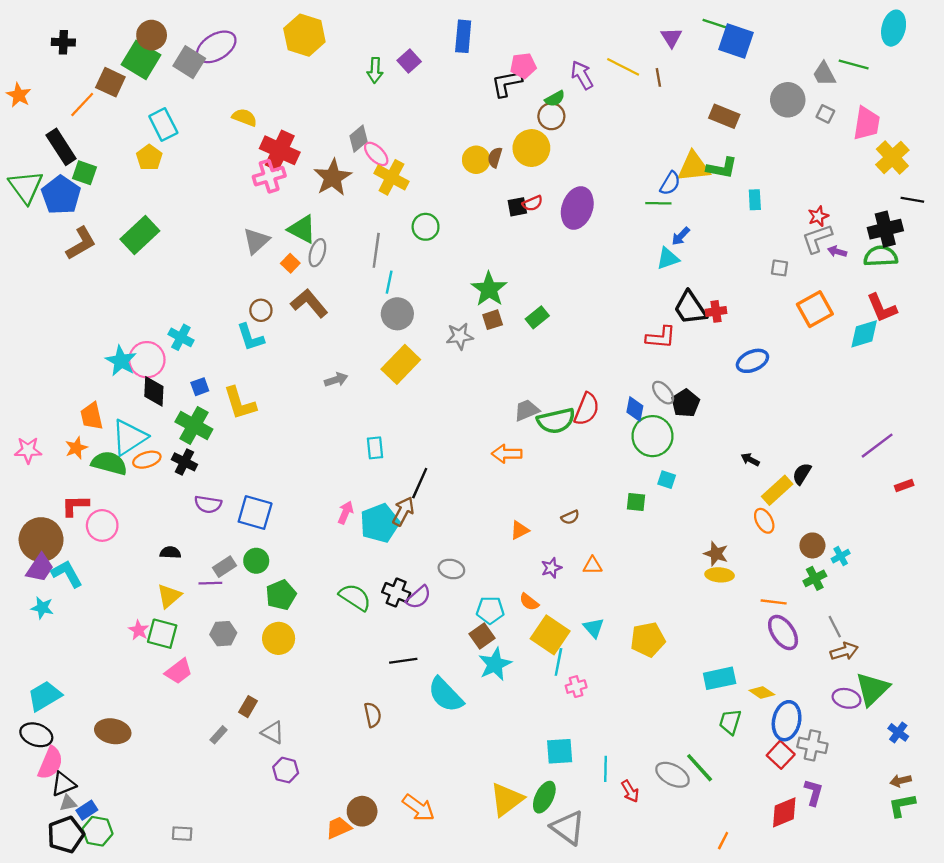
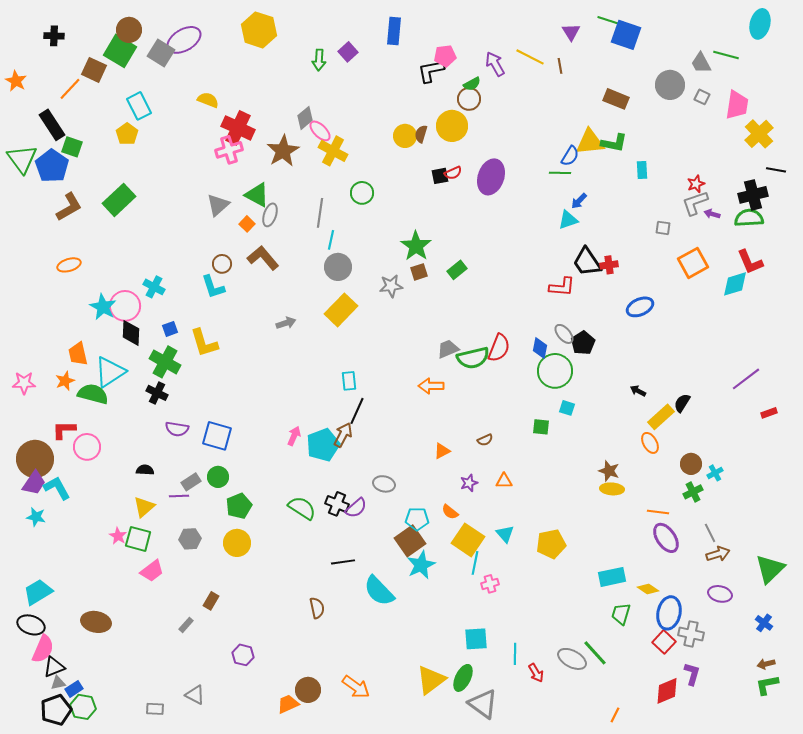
cyan rectangle: (375, 448) -> (349, 381), moved
orange ellipse: (147, 460) -> (69, 265), moved
brown square: (482, 636) -> (410, 541), size x1.4
green triangle: (872, 689) -> (770, 569), moved
gray triangle: (273, 732) -> (195, 695), moved

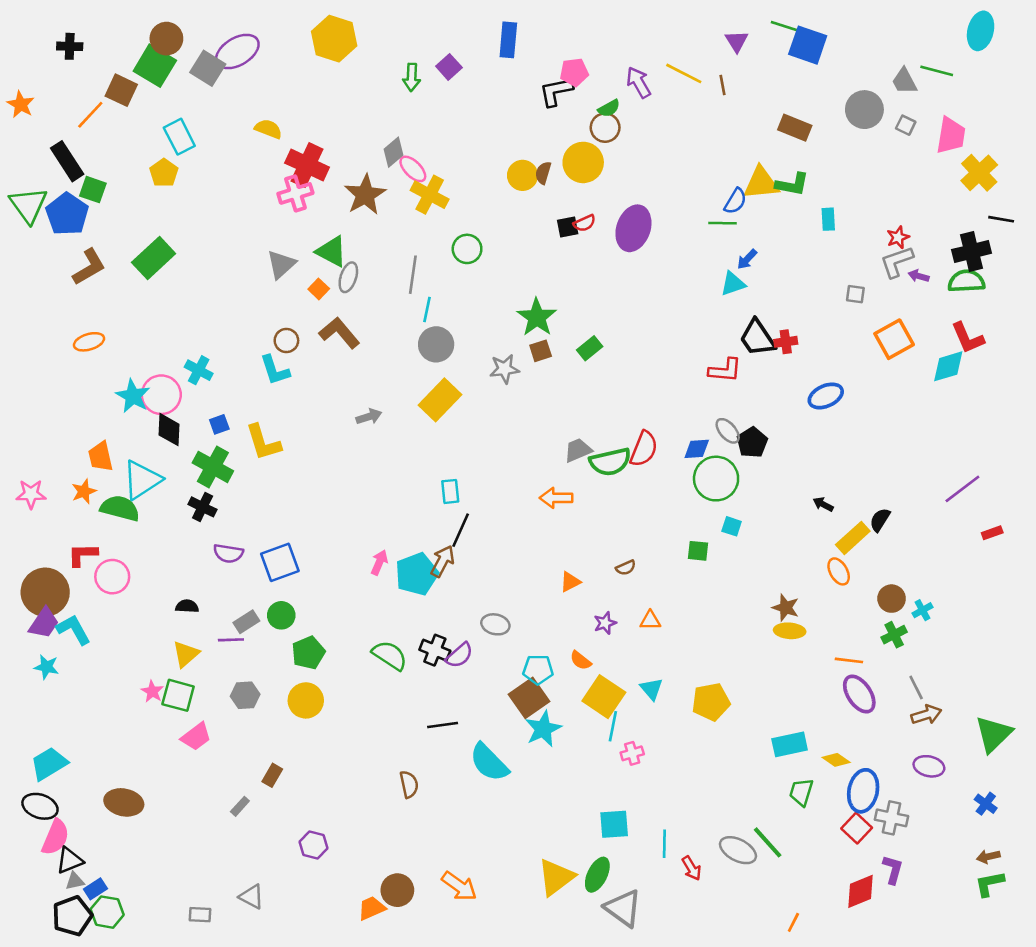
blue diamond: (540, 348) -> (697, 449), turned 75
blue square: (217, 436) -> (280, 562), turned -36

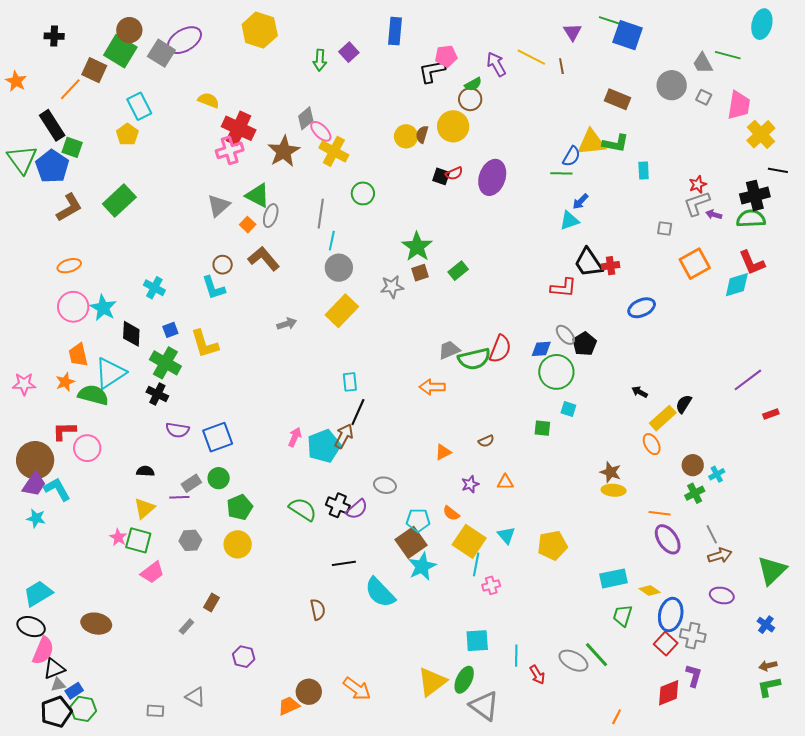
black square: (568, 227) -> (441, 176), turned 30
pink circle: (161, 395) -> (73, 307), moved

